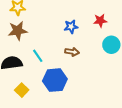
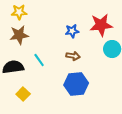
red star: (100, 21) -> (101, 25), size x1.6
blue hexagon: (55, 80) -> (76, 84), moved

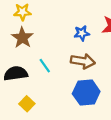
brown star: (19, 35) -> (22, 38), turned -30
brown arrow: (73, 56) -> (83, 61), size x1.5

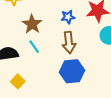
brown star: (22, 38) -> (32, 24), moved
brown arrow: (83, 61) -> (69, 43), turned 75

